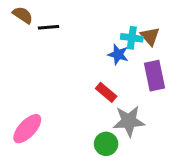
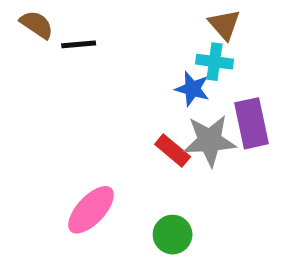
brown triangle: (150, 36) -> (224, 25), moved
gray star: (129, 121) -> (210, 141), moved
pink ellipse: (27, 129) -> (91, 210), moved

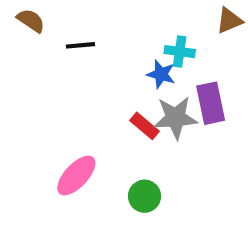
brown triangle: (224, 25) -> (229, 21), moved, turned 48
black line: (79, 44) -> (80, 45), moved

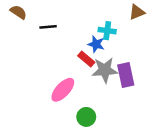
purple rectangle: (211, 103) -> (126, 75), moved
red rectangle: (145, 126) -> (86, 59), moved
pink ellipse: (76, 176) -> (63, 90), moved

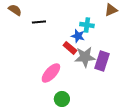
purple rectangle: (126, 75) -> (102, 61), turned 30
green circle: (86, 117) -> (62, 99), moved

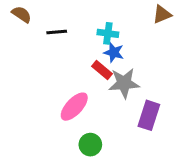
cyan cross: (87, 25) -> (108, 33), moved
purple rectangle: (102, 61) -> (149, 115), moved

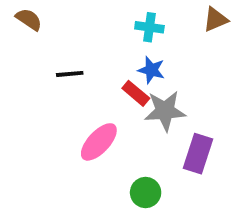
black line: (57, 32) -> (70, 74), moved
cyan cross: (108, 33) -> (149, 27), moved
green circle: (90, 145) -> (146, 193), moved

